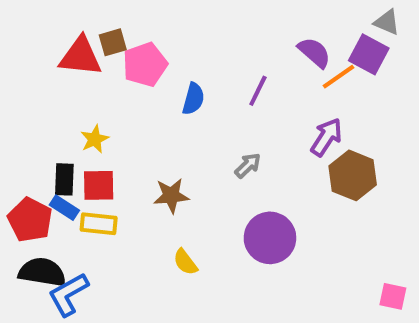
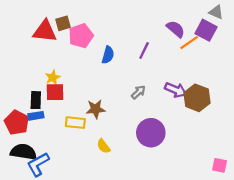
purple arrow: (326, 137) -> (176, 90), moved, turned 80
red square: (99, 185) -> (55, 92), moved
blue rectangle: (64, 208) -> (36, 116), turned -42
yellow rectangle: (99, 224) -> (75, 123), moved

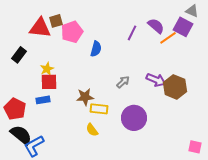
purple line: (144, 50) -> (132, 33), moved
black rectangle: (36, 100) -> (19, 55), moved, turned 35
blue rectangle: (36, 116) -> (43, 100), moved
yellow rectangle: (75, 123) -> (99, 109), moved
black semicircle: (23, 152) -> (21, 135), turned 30

